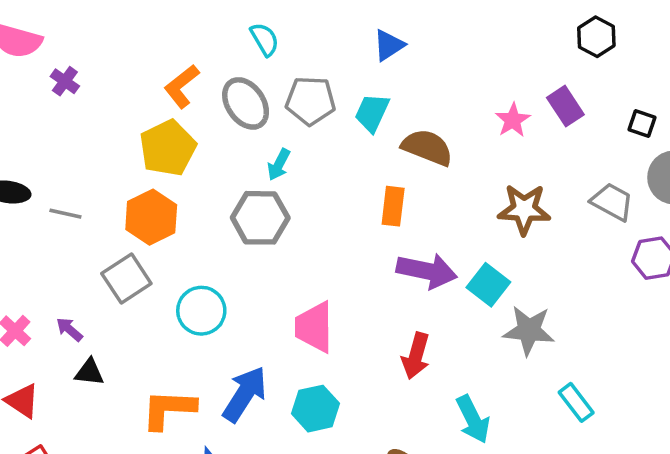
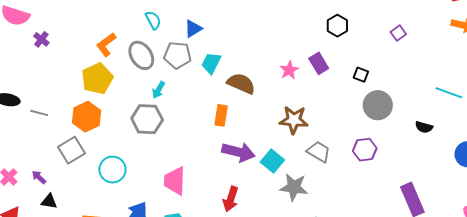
blue triangle: (389, 45) -> (193, 29), moved
gray trapezoid: (612, 202) -> (319, 152), moved

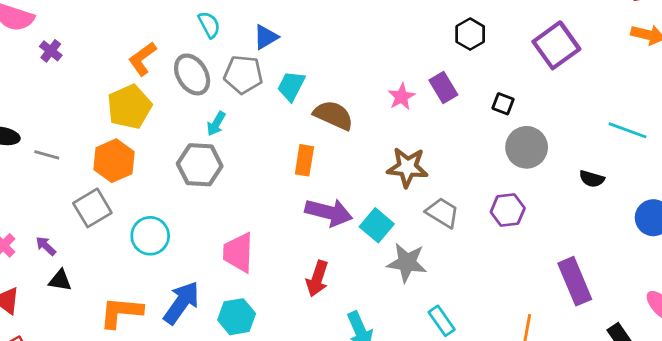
purple square: (398, 33) -> (556, 45), size x2.0

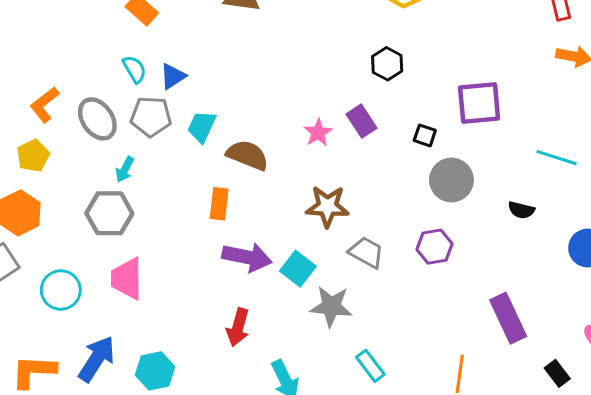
cyan semicircle: (209, 25) -> (134, 69), moved
purple square: (556, 45) -> (479, 103), moved, turned 33
yellow pentagon: (129, 107) -> (33, 156), size x0.7
pink trapezoid: (238, 253) -> (127, 279), moved

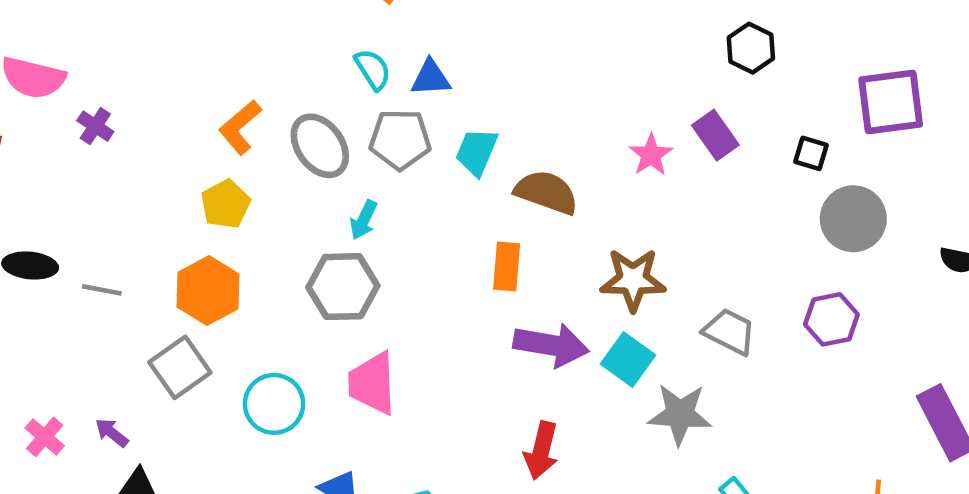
blue triangle: (173, 76) -> (431, 78), turned 32
brown star: (327, 206) -> (633, 280), moved

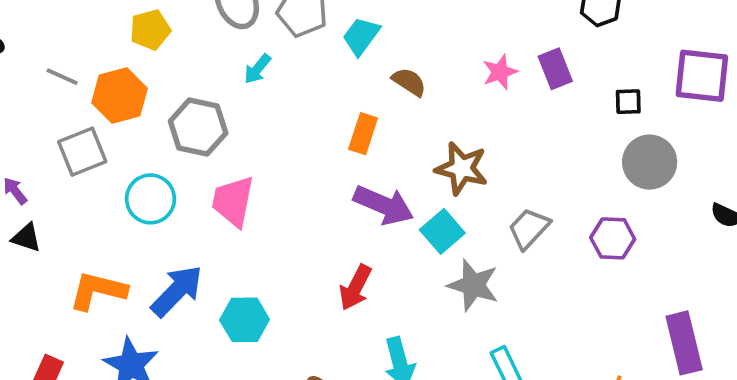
black square: (811, 153) -> (628, 102), turned -32
brown semicircle: (546, 192) -> (409, 82), size x0.7
gray hexagon: (343, 287) -> (198, 127), moved
gray line: (102, 290) -> (62, 77), moved
gray trapezoid: (730, 332) -> (529, 229), turned -87

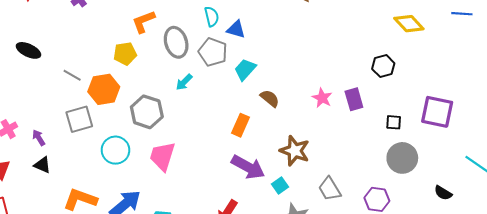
pink star: (500, 72) -> (322, 98), turned -30
gray trapezoid: (529, 229) -> (330, 189), turned -80
cyan square: (442, 231) -> (280, 186), size x0.7

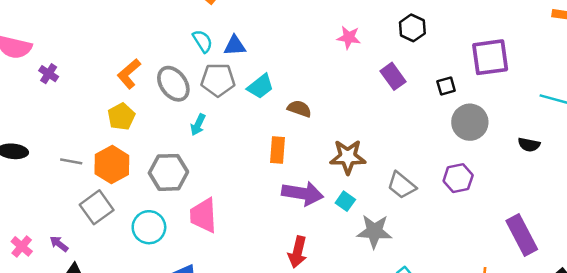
cyan trapezoid: (245, 69) -> (260, 86), turned -150
pink star: (322, 98) -> (349, 37), moved

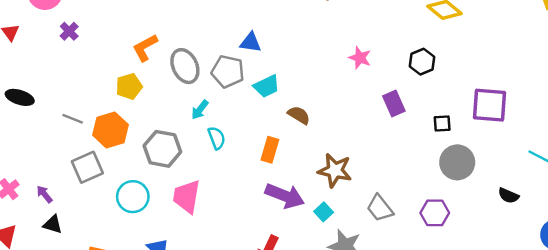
cyan semicircle: (202, 41) -> (217, 138), moved

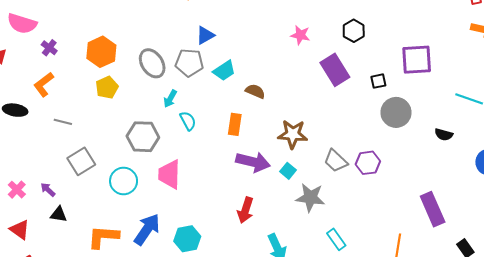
blue triangle: (250, 42) -> (205, 35), turned -30
orange L-shape: (145, 48) -> (44, 85), moved
purple rectangle: (394, 104) -> (335, 70), size x1.4
orange hexagon: (110, 130) -> (101, 52), moved
purple hexagon: (435, 213) -> (368, 163), moved

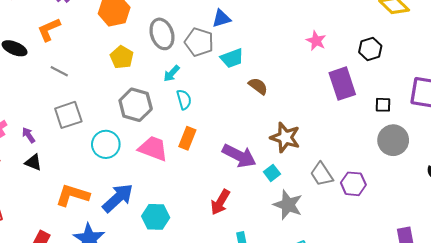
yellow pentagon: (107, 87) -> (122, 57), moved, turned -30
orange rectangle: (235, 124) -> (187, 138), moved
pink trapezoid: (169, 174) -> (153, 149), turned 96

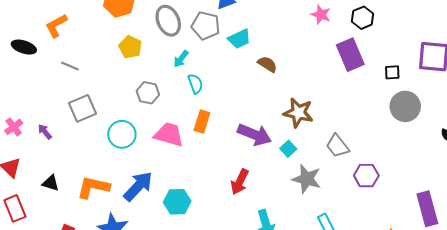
black hexagon: (370, 49) -> (363, 18), moved
gray hexagon: (136, 105) -> (148, 93), size x0.7
black triangle: (33, 162) -> (51, 183), moved
purple hexagon: (353, 184) -> (366, 176), moved

